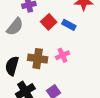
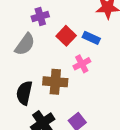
pink cross: (62, 55) -> (82, 64), moved

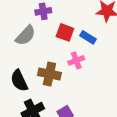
red square: (66, 36) -> (65, 32), turned -30
black semicircle: (24, 93) -> (19, 81), turned -45

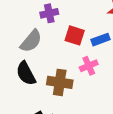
blue rectangle: (88, 37) -> (101, 40), turned -49
black semicircle: (19, 81) -> (26, 73), moved

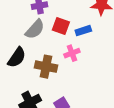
gray semicircle: (31, 41) -> (35, 29), moved
black semicircle: (26, 73) -> (17, 57), turned -120

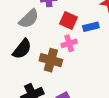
gray semicircle: (35, 29) -> (29, 19), moved
pink cross: (72, 53) -> (69, 43), moved

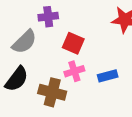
blue rectangle: (91, 27) -> (108, 76), moved

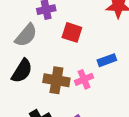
pink cross: (74, 71) -> (84, 79), moved

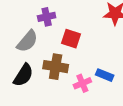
blue rectangle: (107, 60) -> (105, 75), moved, turned 42
brown cross: (56, 80) -> (56, 67), moved

